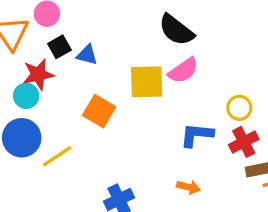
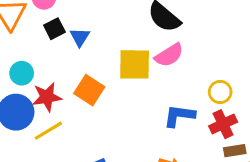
blue triangle: (87, 55) -> (80, 37), turned 45
red star: (38, 74) -> (47, 97), moved

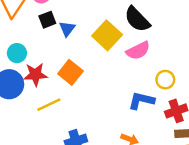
yellow square: (135, 64) -> (107, 35), moved, turned 36
yellow circle: (220, 92) -> (165, 80), moved
yellow line: (48, 131) -> (49, 105), moved

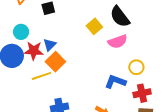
blue triangle: (67, 29) -> (50, 45), moved
yellow square: (107, 35) -> (94, 26), size x0.7
orange square: (70, 72) -> (55, 62), moved

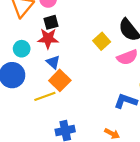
blue triangle: (50, 45) -> (53, 62), turned -32
red star: (34, 51) -> (48, 38), moved

